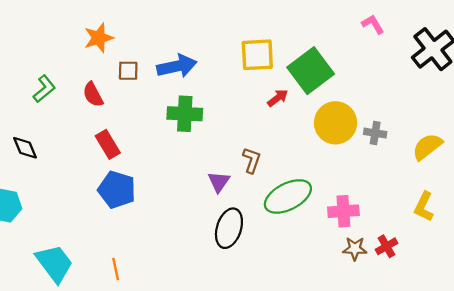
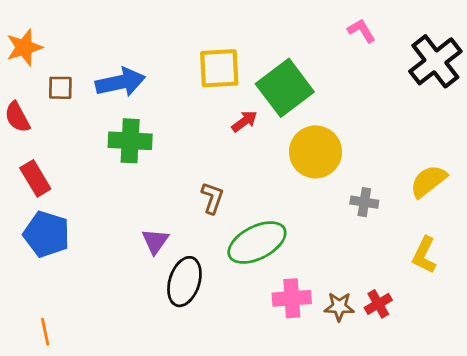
gray cross: (375, 133) -> (364, 202), moved
purple triangle: (219, 182) -> (155, 241), moved
pink cross: (343, 211) -> (292, 298), moved

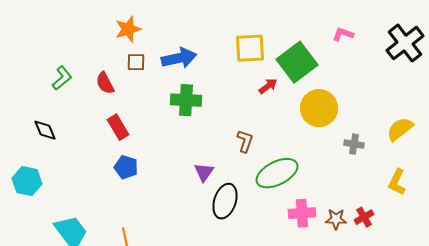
pink L-shape: (362, 31) -> (343, 34), moved, turned -40
orange star: (24, 47) -> (128, 29), moved
blue pentagon: (46, 234) -> (126, 167), size x0.7

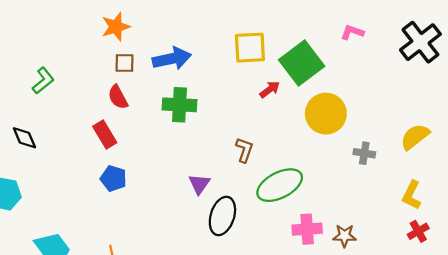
red semicircle: (105, 83) -> (118, 97), moved
red cross: (364, 217) -> (418, 231), moved

